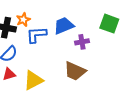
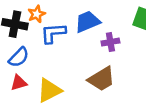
brown trapezoid: (75, 71) -> (102, 79), turned -55

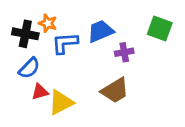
orange star: (37, 14) -> (48, 23), turned -30
red triangle: (19, 83) -> (40, 92), moved

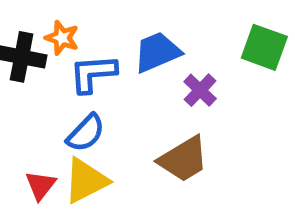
purple cross: (124, 52) -> (200, 90), turned -36
blue semicircle: (29, 68) -> (86, 133), moved
red triangle: (40, 92) -> (41, 185), moved, turned -36

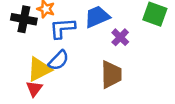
brown trapezoid: (183, 159) -> (111, 74), turned -60
yellow triangle: (86, 181) -> (39, 69), moved

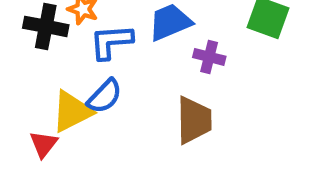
purple cross: (120, 37) -> (209, 57), turned -30
red triangle: (34, 89) -> (44, 144), moved

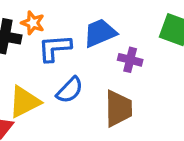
blue semicircle: (105, 96) -> (70, 90), moved

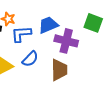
purple cross: (130, 60) -> (66, 41), size x1.6

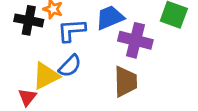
blue semicircle: (30, 59) -> (70, 66), moved

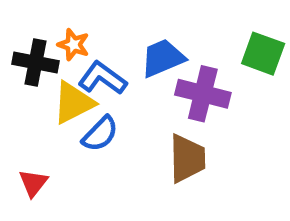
blue L-shape: (71, 30) -> (102, 78), turned 40
yellow triangle: (46, 76) -> (73, 103), moved

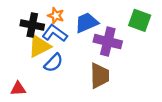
orange star: (73, 45) -> (56, 16), moved
black cross: (35, 62) -> (32, 25), moved
red triangle: (33, 183) -> (18, 89), turned 49

